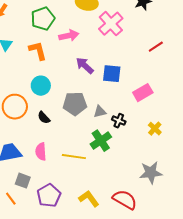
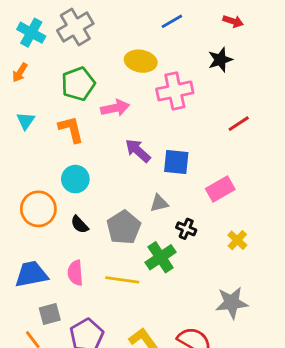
pink cross: (111, 24) -> (175, 91), turned 30
gray pentagon: (75, 104) -> (124, 227), moved, turned -30
gray triangle: (100, 112) -> (159, 203), moved
gray square: (23, 181) -> (50, 314), turned -35

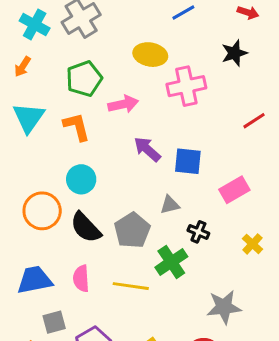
cyan triangle: (26, 121) -> (29, 118), size x1.6
black semicircle: (80, 225) -> (86, 227), size x1.6
gray star: (232, 303) -> (224, 307), moved

